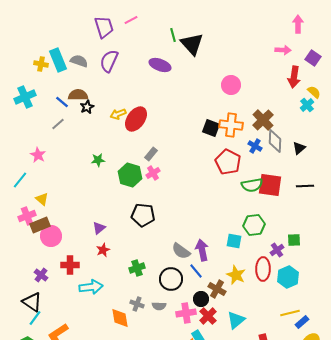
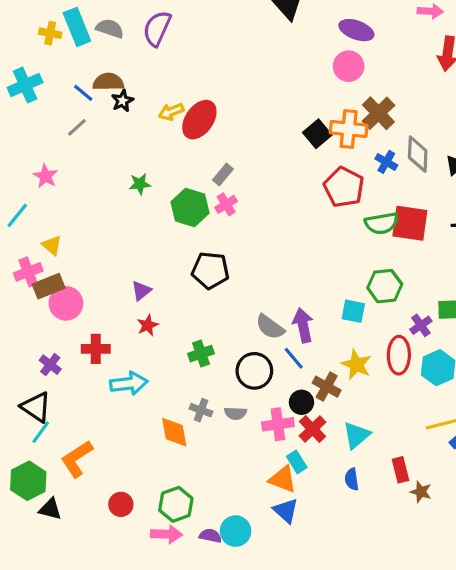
purple ellipse: (160, 65) -> (356, 30), moved
brown cross: (263, 120) -> (378, 113), moved
black square: (211, 128) -> (317, 134), turned 30

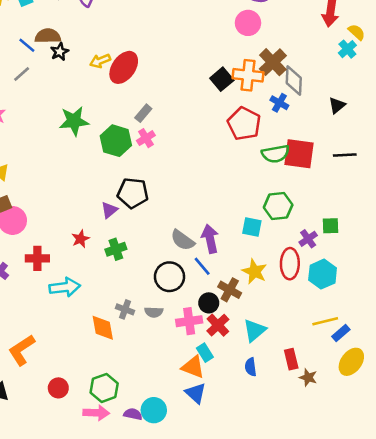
gray diamond: (418, 154) -> (294, 80), moved
green star: (140, 184) -> (74, 121), size x1.6
purple triangle: (141, 291) -> (109, 210), moved
green cross: (201, 354) -> (116, 249), moved

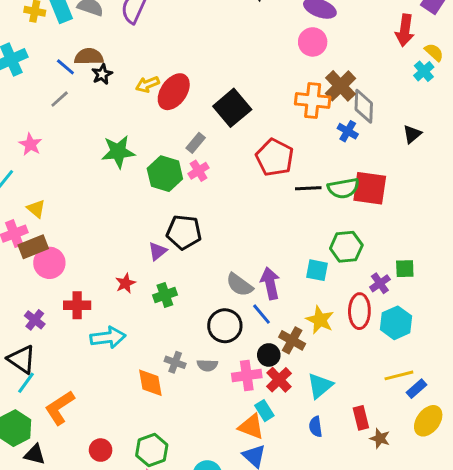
black square: (222, 79) -> (232, 108), moved, size x1.4
red pentagon: (244, 124) -> (275, 158), moved
black line: (345, 155) -> (308, 188), moved

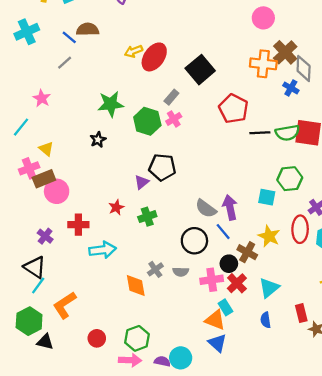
black star: (102, 74) -> (98, 140), moved
gray cross: (175, 362) -> (155, 269), turned 35

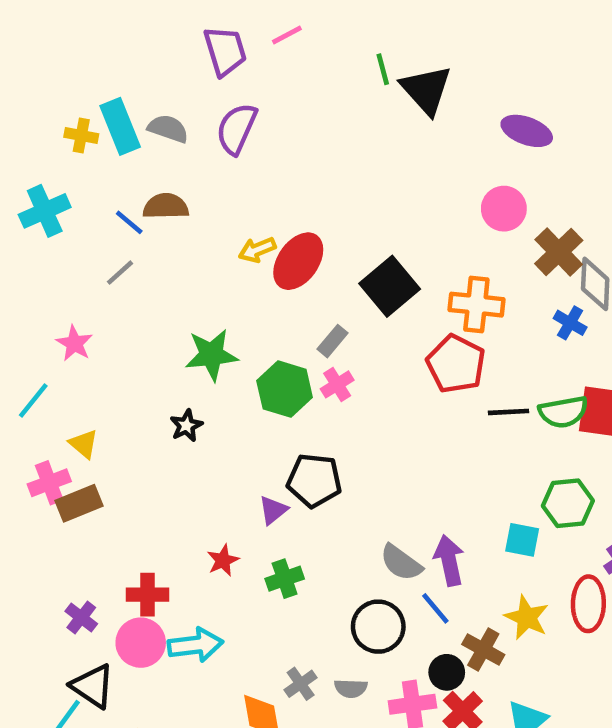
pink circle: (263, 18) -> (504, 209), moved
orange cross: (263, 64) -> (476, 305), moved
pink circle: (57, 191) -> (141, 643), moved
black triangle: (35, 267) -> (93, 686), moved

